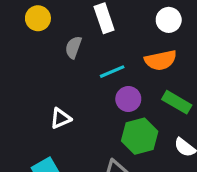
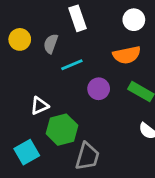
yellow circle: (38, 18) -> (20, 39), moved
cyan line: (112, 72) -> (72, 65), moved
green hexagon: (140, 136) -> (62, 130), moved

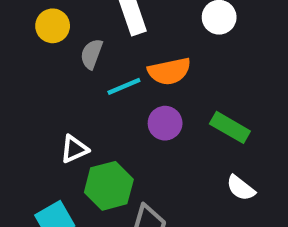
yellow circle: (20, 39) -> (53, 26), moved
orange semicircle: (127, 55) -> (169, 71), moved

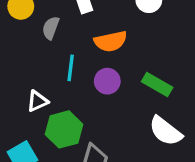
cyan line: (124, 86) -> (71, 68), moved, turned -60
white semicircle: (241, 188) -> (165, 131), size x1.5

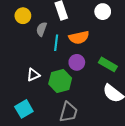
cyan line: (71, 68) -> (56, 43), moved
green hexagon: (64, 129) -> (60, 81), moved

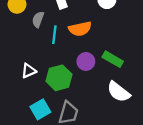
purple circle: (77, 62) -> (86, 61), moved
cyan square: (24, 109) -> (40, 109), moved

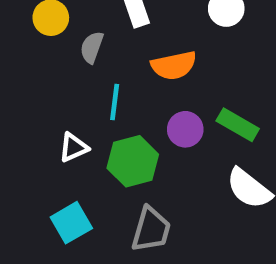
cyan line: (54, 35) -> (115, 102), moved
cyan square: (40, 109) -> (71, 223), moved

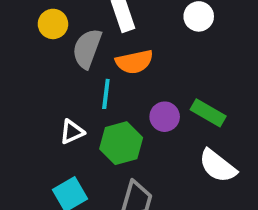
gray semicircle: (92, 47) -> (87, 49), size x1.5
orange semicircle: (174, 65) -> (134, 62), moved

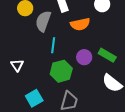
orange semicircle: (134, 62) -> (80, 24), moved
white triangle: (72, 132) -> (17, 65), moved, turned -40

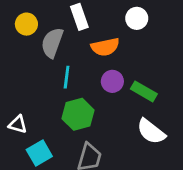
purple circle: (84, 57) -> (112, 81), moved
white triangle: (17, 65) -> (18, 124), moved, turned -40

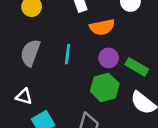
gray semicircle: (52, 43) -> (30, 53), moved
green hexagon: (78, 114) -> (105, 87), moved

